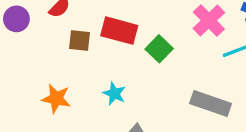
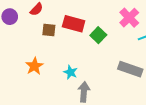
cyan star: (114, 94) -> (71, 72), moved
orange star: (56, 99) -> (34, 66), turned 30

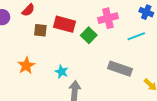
pink cross: (129, 18) -> (108, 18), moved, turned 30

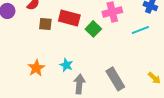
orange star: (26, 66) -> (36, 68), moved
gray rectangle: (120, 69) -> (115, 79), moved, turned 40

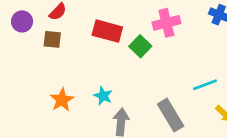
brown square: (45, 24) -> (52, 39), moved
cyan line: (140, 30) -> (205, 85), moved

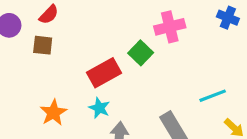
red rectangle: (107, 31) -> (104, 73), moved, turned -44

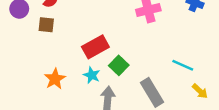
green square: (141, 53) -> (119, 65), moved
cyan line: (213, 96) -> (183, 65), turned 45

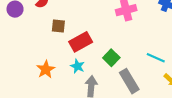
brown square: (46, 25) -> (58, 26), moved
green square: (119, 65) -> (111, 58), moved

